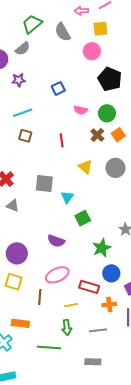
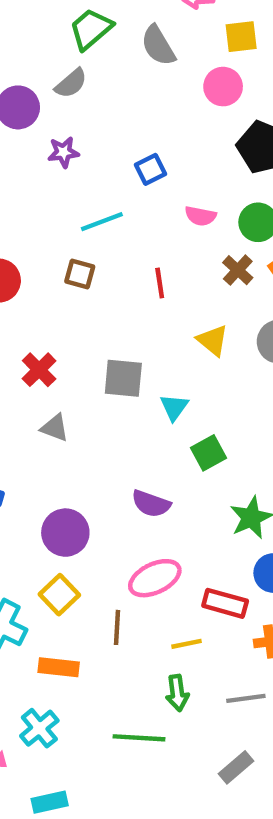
cyan line: (23, 113) -> (102, 222), moved
yellow square: (14, 282) -> (59, 595), turned 30
orange rectangle: (20, 323) -> (59, 667), moved
gray rectangle: (93, 362) -> (236, 767), turned -42

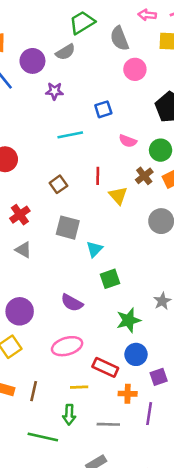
pink circle: (223, 87) -> (135, 69), moved
brown square: (80, 274) -> (58, 184), moved, turned 30
yellow triangle: (213, 340) -> (118, 196), moved
brown line: (117, 627) -> (34, 391), moved

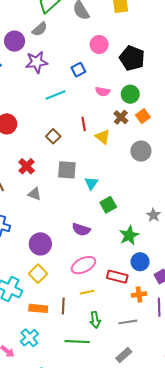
pink circle: (135, 69) -> (99, 44), moved
purple star: (54, 91) -> (37, 62), size x1.5
yellow line: (79, 387) -> (87, 292), moved

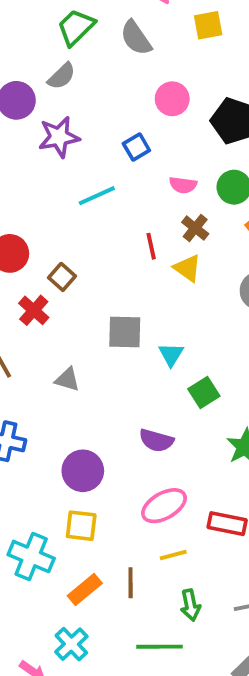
brown cross: (121, 117) -> (195, 228), moved
brown square: (53, 136) -> (62, 277), moved
red cross: (27, 166) -> (34, 310), moved
yellow square: (38, 274) -> (81, 526), turned -36
orange rectangle: (38, 308) -> (85, 590), turned -42

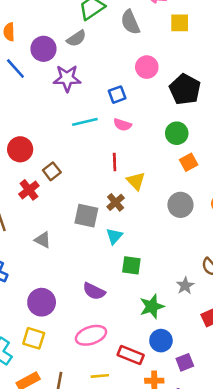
pink semicircle: (183, 185) -> (122, 125), moved
brown cross: (195, 228) -> (116, 202), moved
green square: (204, 392) -> (131, 265), turned 30
yellow line: (173, 555) -> (100, 376), moved

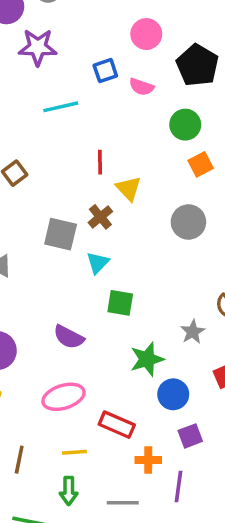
pink semicircle: (122, 125) -> (141, 87), moved
blue circle: (161, 341) -> (173, 394), moved

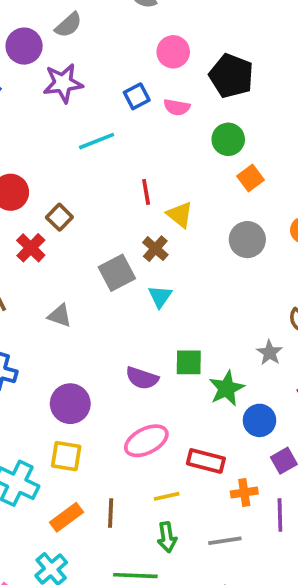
gray square: (61, 234) -> (117, 273), turned -32
green square: (120, 303) -> (189, 362), moved

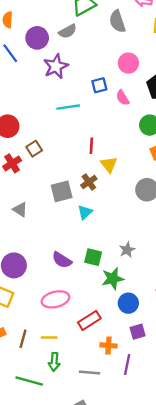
purple star: (63, 83) -> (56, 66), turned -30
pink semicircle: (177, 107) -> (123, 98), turned 35
gray star: (270, 353) -> (127, 250), moved
red rectangle: (206, 461) -> (89, 320), turned -60
yellow line: (167, 496) -> (49, 338), moved

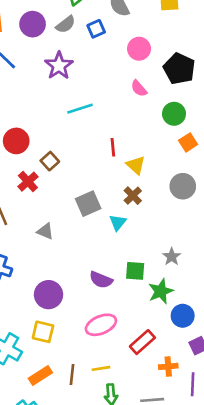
purple circle: (37, 38) -> (33, 24), moved
blue square: (99, 85) -> (96, 29), moved
brown cross: (89, 182) -> (133, 196), moved

